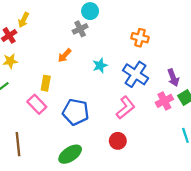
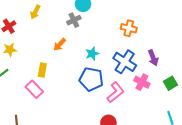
yellow arrow: (24, 20) -> (35, 12), moved
purple arrow: (173, 78) -> (153, 58), moved
pink cross: (164, 101) -> (142, 82), moved, turned -35
blue pentagon: (76, 112) -> (91, 79), moved

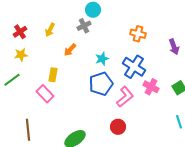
yellow arrow: (35, 12) -> (50, 30), moved
purple arrow: (153, 58) -> (174, 47), moved
blue pentagon: (91, 79) -> (101, 84), turned -30

